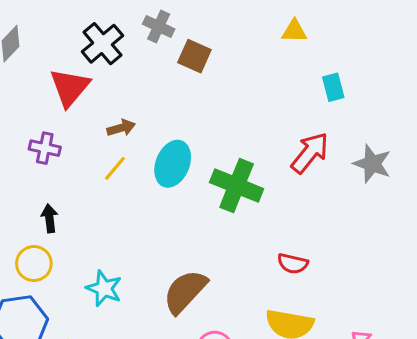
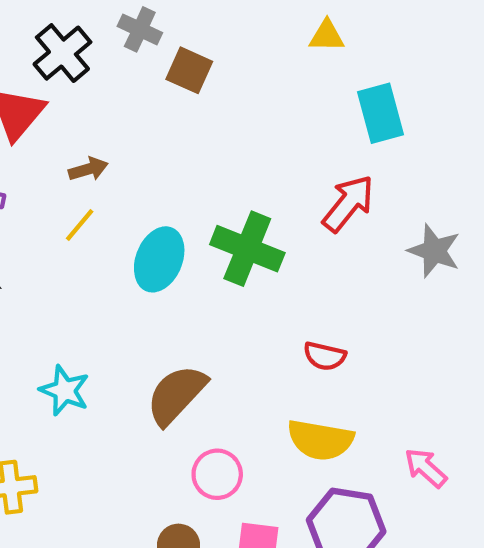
cyan rectangle: (333, 87) -> (380, 113), size x1.5
cyan ellipse: (173, 164) -> (159, 259), moved
gray star: (372, 164) -> (434, 251), moved

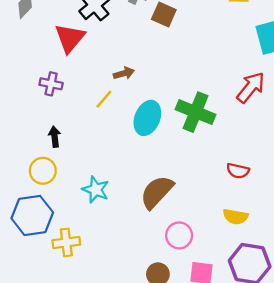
brown arrow: (88, 169) -> (124, 73), moved
yellow semicircle: (320, 440) -> (235, 217), size x0.7

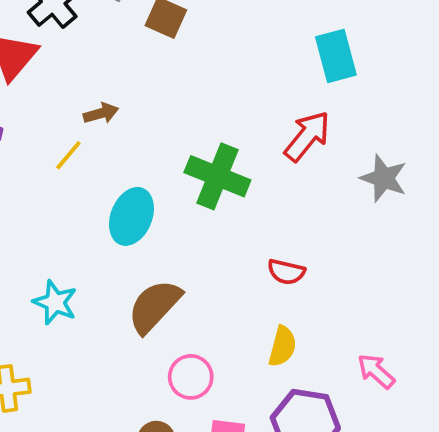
cyan ellipse: (147, 118) -> (131, 216), moved
yellow semicircle: (235, 217) -> (282, 346), turned -85

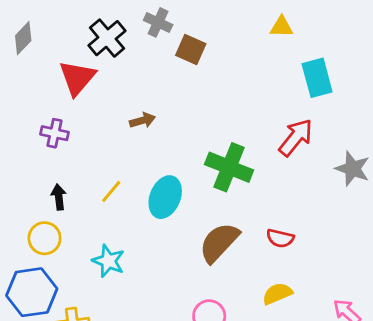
yellow line: (68, 155) -> (111, 191), moved
brown semicircle: (154, 306) -> (219, 242), moved
yellow semicircle: (282, 346) -> (277, 294), turned -128

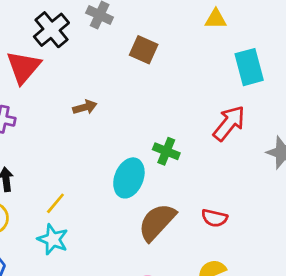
brown square: (191, 49) -> (144, 50), moved
green cross: (229, 167) -> (166, 151), size x0.6
yellow line: (111, 191) -> (55, 203), moved
cyan ellipse: (165, 197) -> (129, 178), moved

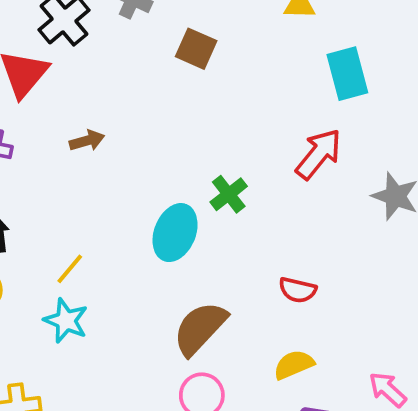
brown arrow: (85, 107) -> (87, 141), moved
green cross: (166, 151) -> (229, 194), turned 30
brown semicircle: (157, 222) -> (200, 328), moved

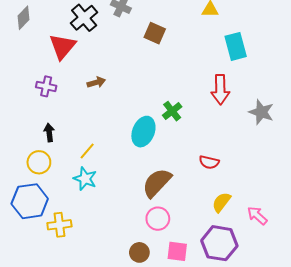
red arrow: (319, 154) -> (220, 90), turned 140
yellow semicircle: (294, 365) -> (221, 202), moved, turned -30

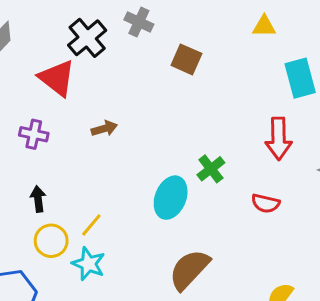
red triangle: (63, 46) -> (57, 78), turned -32
yellow circle: (39, 162) -> (51, 241), moved
red semicircle: (209, 162) -> (266, 203), moved

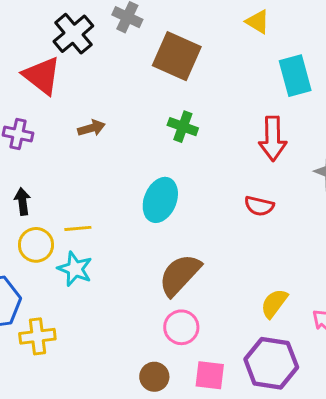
yellow triangle: (264, 26) -> (258, 22), turned 30
brown square: (186, 59) -> (177, 56), size x1.5
green cross: (211, 169) -> (183, 127), moved, turned -32
yellow line: (91, 225) -> (78, 228), turned 45

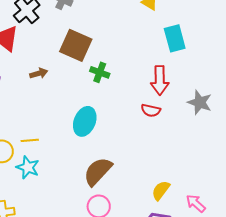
brown square: (177, 56) -> (76, 45), moved
red semicircle: (259, 206) -> (151, 110), moved

